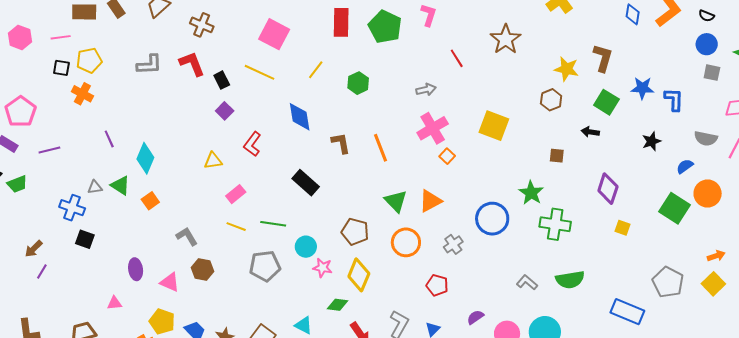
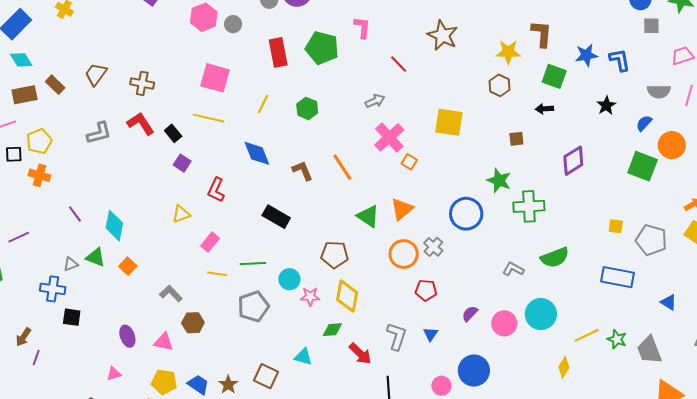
purple diamond: (608, 189) -> (573, 161), turned 52
yellow square: (623, 228) -> (616, 226), moved
orange circle: (406, 242) -> (404, 254), moved

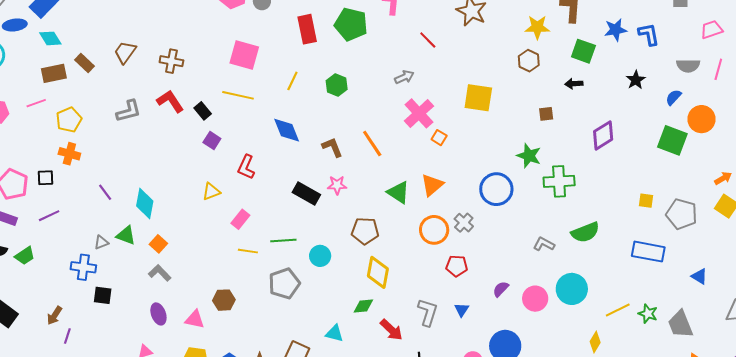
black square: (14, 154) -> (45, 178), moved
gray L-shape: (171, 294) -> (160, 273), moved
pink star: (310, 296) -> (337, 185), moved

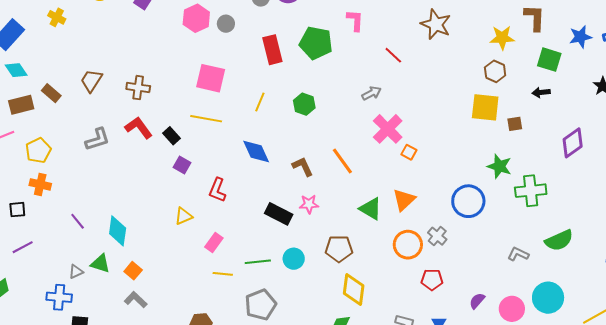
yellow square: (478, 98) -> (485, 107), moved
cyan circle: (320, 256) -> (294, 259), moved

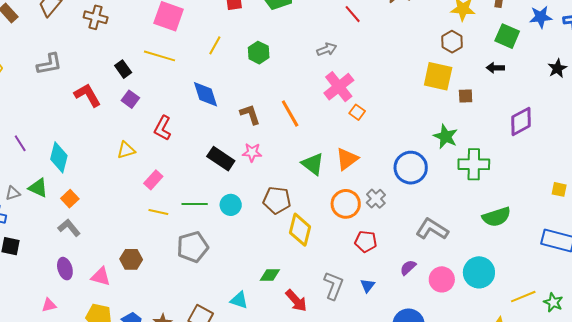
red L-shape: (139, 128) -> (87, 95), moved
gray L-shape: (518, 254) -> (432, 229), moved, size x1.5
yellow diamond: (354, 290) -> (300, 230), moved

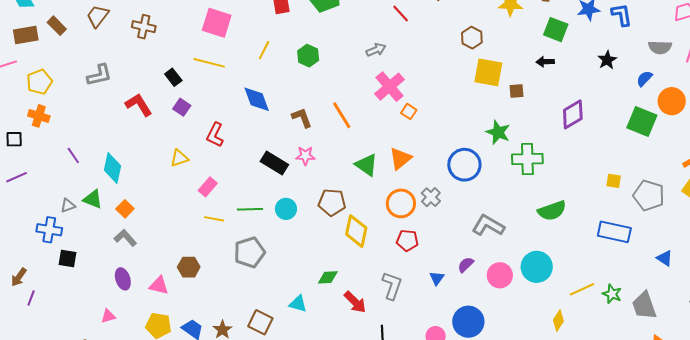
brown hexagon: (452, 42) -> (472, 38), moved
red pentagon: (366, 241) -> (407, 240), moved
blue triangle: (368, 285) -> (437, 278), moved

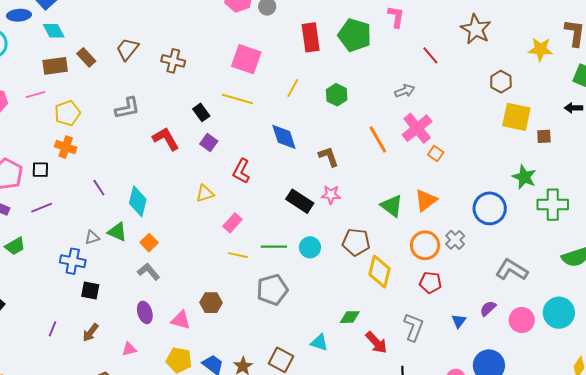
orange line: (342, 115) -> (378, 139), moved
brown arrow: (19, 277) -> (90, 332), moved

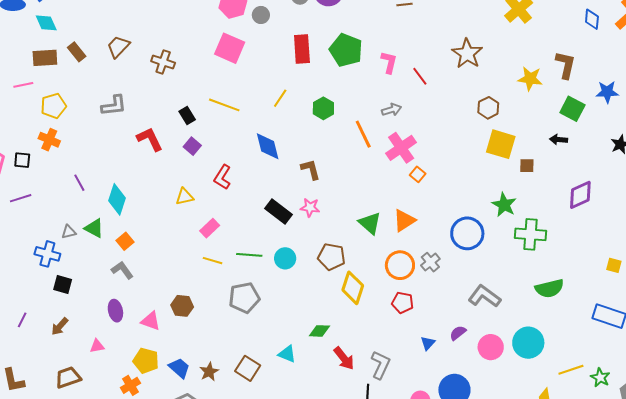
pink L-shape: (396, 17) -> (389, 62), moved
pink square: (246, 59) -> (230, 48), moved
orange line: (378, 139) -> (363, 134), moved
gray L-shape: (414, 327) -> (381, 365), moved

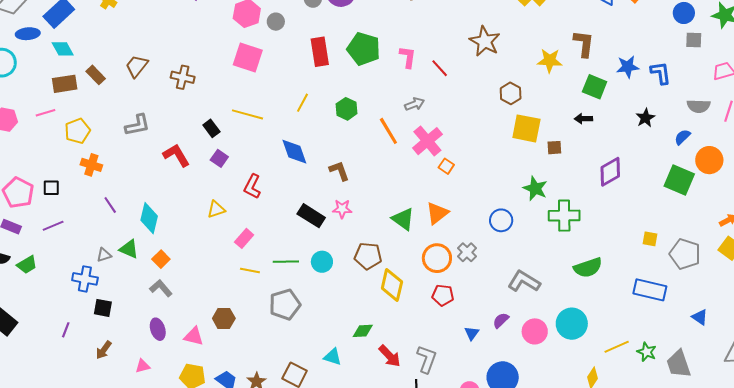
orange cross: (49, 140) -> (91, 165), moved
blue circle: (467, 233) -> (501, 220), size x0.7
purple line: (22, 320) -> (66, 330), moved

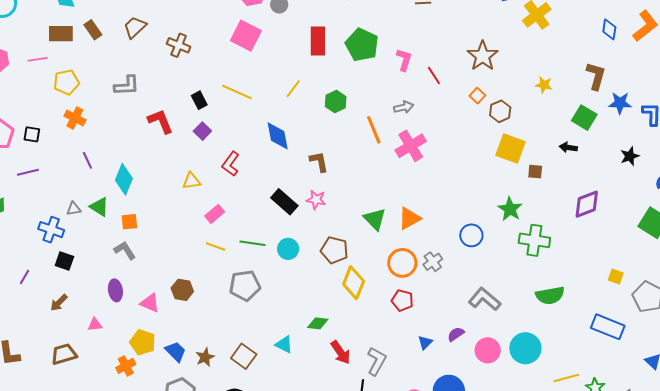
brown L-shape: (584, 44) -> (596, 76), moved
yellow star: (550, 61) -> (544, 85), size x0.7
orange square: (446, 166) -> (477, 96), moved
orange square: (161, 259) -> (129, 222), turned 30

